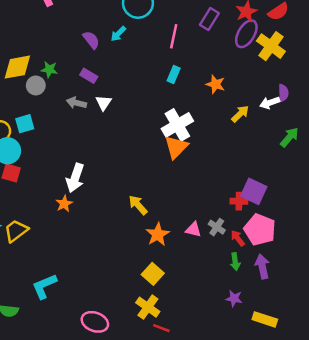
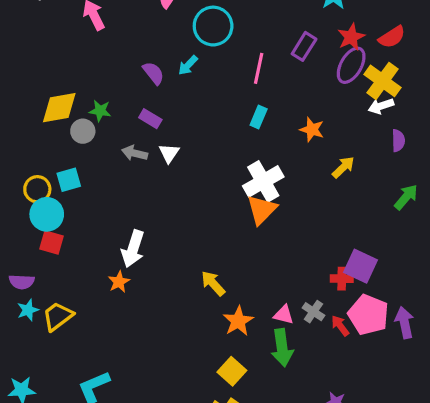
white arrow: (270, 103) -> (381, 106), moved
green arrow: (235, 262) -> (282, 348), moved, size x1.6
purple arrow: (262, 266) -> (404, 323), moved

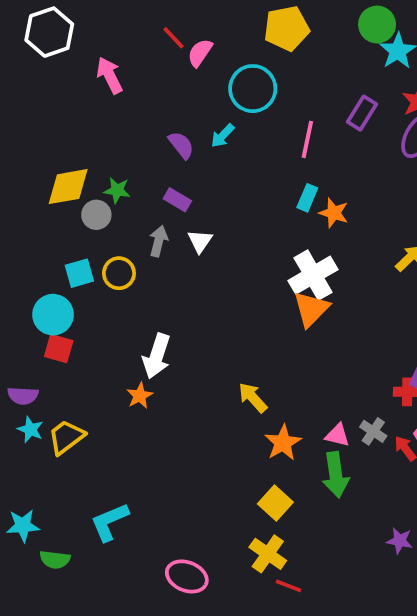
orange star: (312, 130) -> (334, 213), moved
gray arrow: (135, 153) -> (159, 241), turned 90
yellow circle: (37, 189) -> (119, 273), moved
cyan star: (28, 310) -> (30, 430), turned -30

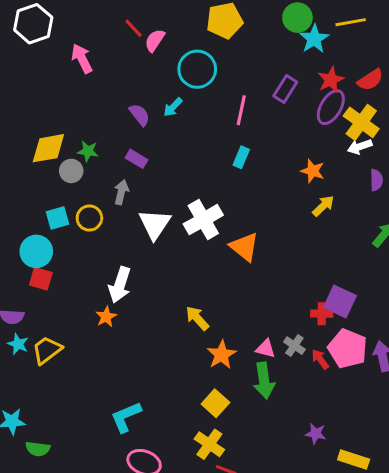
orange star: (334, 213) -> (313, 171), moved
white triangle: (200, 241) -> (155, 224), moved, size x1.6
white cross: (313, 275) -> (203, 220), moved
orange triangle: (311, 309) -> (244, 247), turned -36
cyan L-shape: (110, 522) -> (126, 417), moved

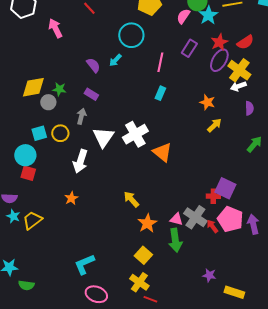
pink semicircle: (155, 40) -> (183, 16), moved
white arrow: (120, 285) -> (80, 161), moved
gray cross: (294, 346) -> (195, 217), size x1.6

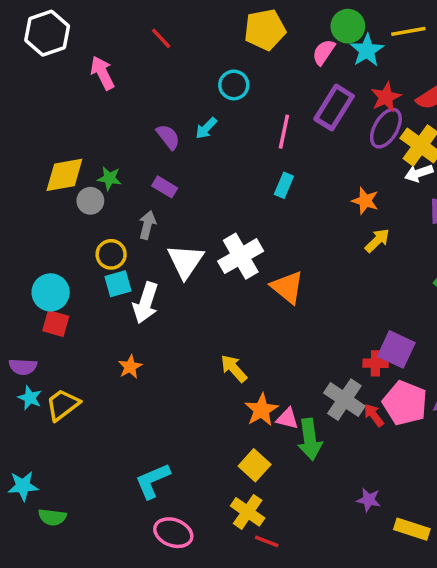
cyan circle: (131, 35) -> (234, 85), size x0.7
purple rectangle: (189, 48) -> (334, 107), size x1.4
cyan square: (39, 133) -> (118, 284), moved
pink triangle: (176, 219) -> (287, 419), moved

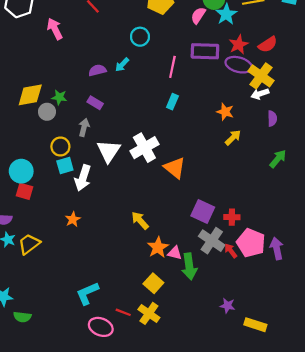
purple rectangle: (334, 107) -> (205, 51), turned 60
purple ellipse: (386, 128) -> (239, 65), turned 75
purple semicircle: (168, 137) -> (97, 70), turned -66
purple square: (396, 349) -> (203, 212), moved
red line: (267, 541) -> (123, 312), moved

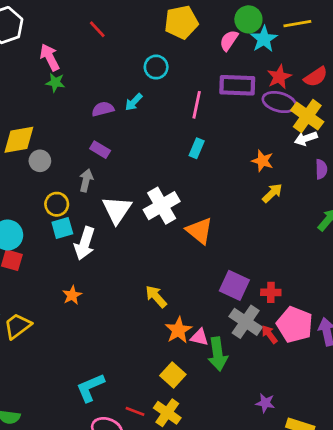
green star: (59, 97) -> (55, 82), moved

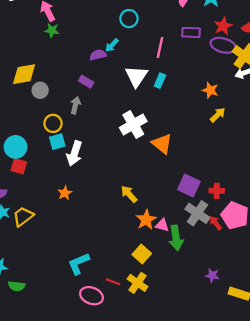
purple rectangle: (237, 85) -> (191, 32), size x0.7
purple semicircle: (103, 109) -> (98, 55), moved
white triangle: (117, 210) -> (136, 76), moved

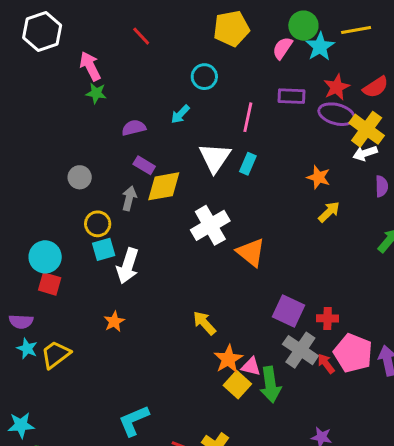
purple semicircle: (98, 55) -> (134, 128), moved
yellow diamond: (24, 74) -> (164, 186), moved
yellow square: (142, 254) -> (237, 385), moved

